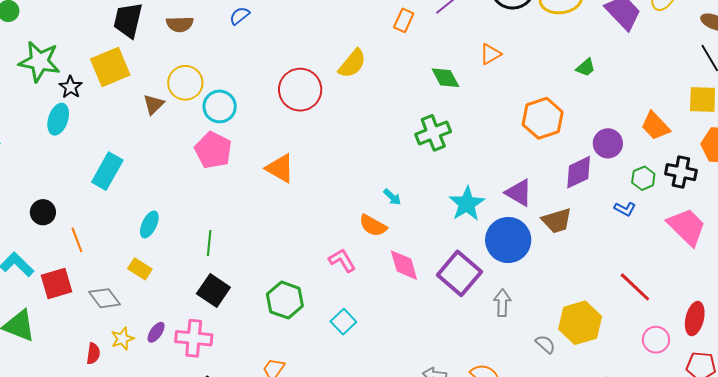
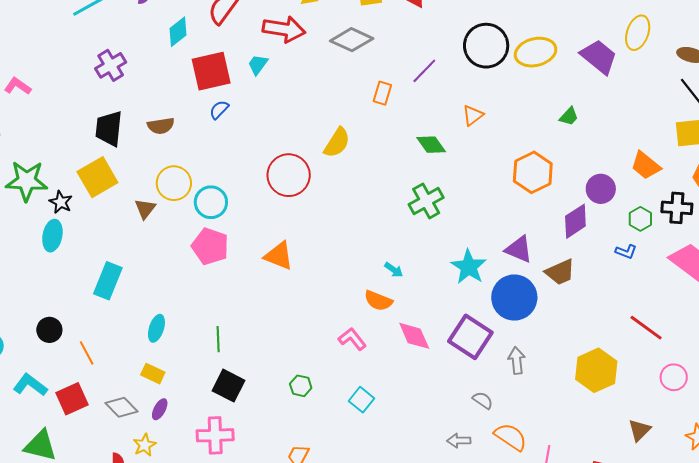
green hexagon: (285, 300) -> (301, 386), size x0.6
purple ellipse: (156, 332) -> (160, 409), moved
gray semicircle: (545, 344) -> (483, 400), moved

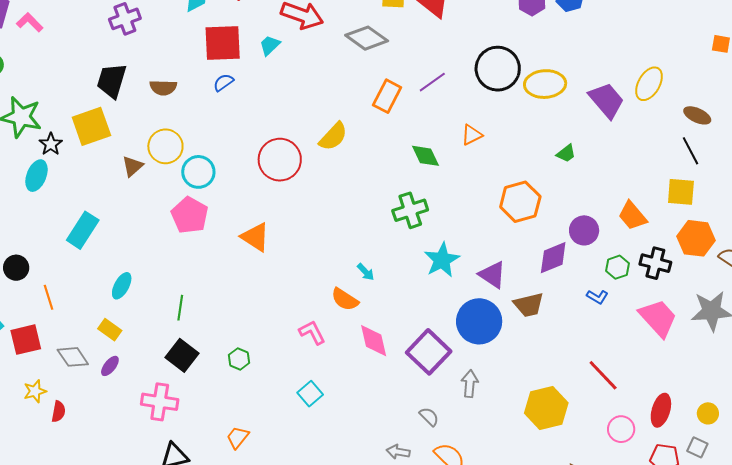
orange rectangle: (382, 93) -> (387, 96), size x1.4
cyan star: (469, 267) -> (442, 260), moved
green hexagon: (301, 386) -> (239, 359), moved
yellow star: (145, 445) -> (35, 391), moved

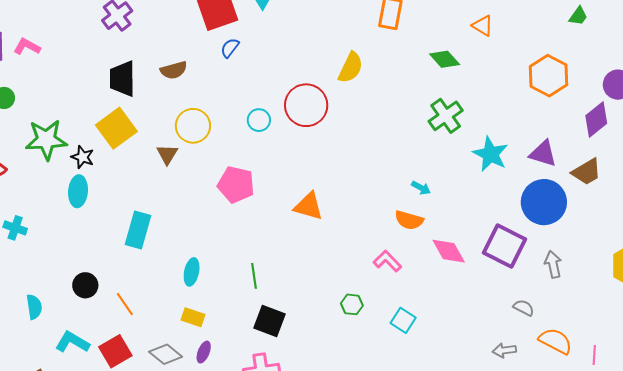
orange triangle: (472, 135) -> (483, 26), turned -45
cyan circle: (198, 172) -> (259, 120), moved, size x0.7
orange triangle: (255, 237) -> (308, 206), moved
green hexagon: (239, 359) -> (352, 304), moved

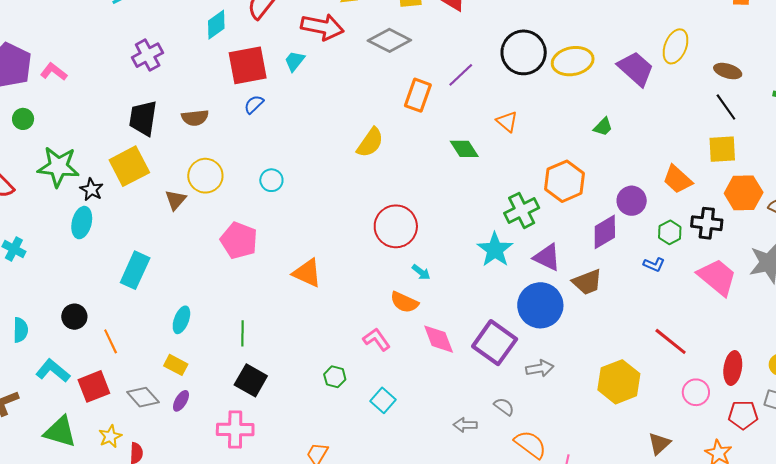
red circle: (306, 105) -> (396, 226), moved
green cross: (446, 116) -> (522, 210), moved
gray arrow: (553, 264) -> (540, 368), turned 84
gray arrow: (504, 350) -> (465, 425), moved

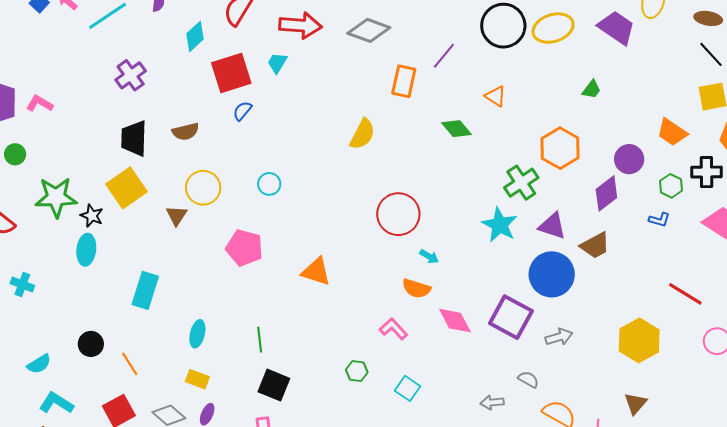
cyan semicircle: (20, 330) -> (39, 364), turned 65
cyan L-shape: (53, 371) -> (56, 403), moved
brown triangle: (659, 444) -> (635, 403), moved

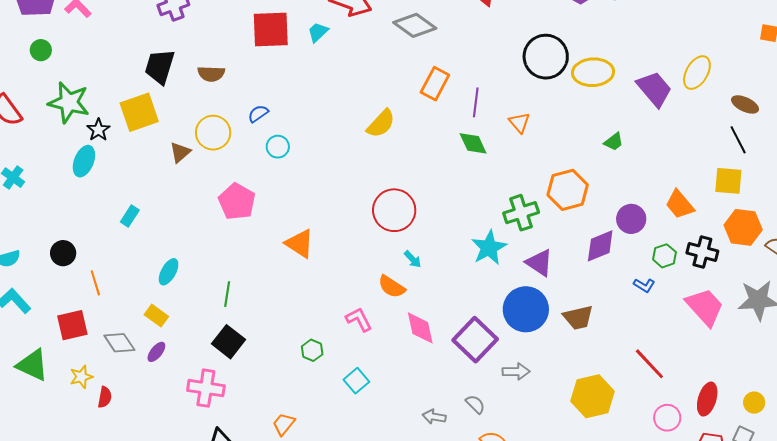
purple line: (444, 56) -> (476, 102), moved, turned -48
blue semicircle: (242, 111) -> (258, 114), moved
brown trapezoid: (595, 245) -> (578, 318), moved
cyan rectangle: (145, 290) -> (130, 216), size x0.6

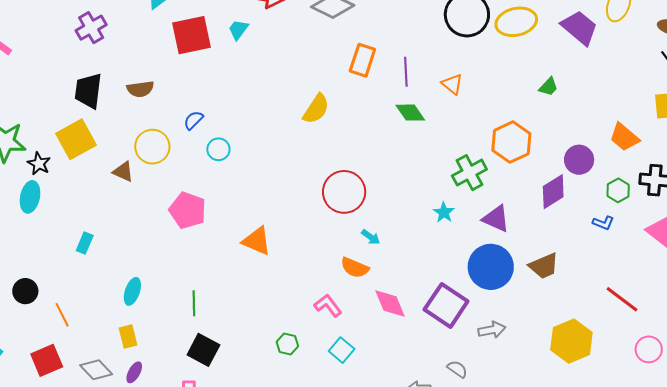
brown triangle: (180, 152) -> (123, 172), turned -45
cyan star: (489, 248) -> (444, 212), size x0.6
yellow rectangle: (156, 316) -> (128, 337), turned 50
cyan square: (356, 381) -> (342, 350), moved

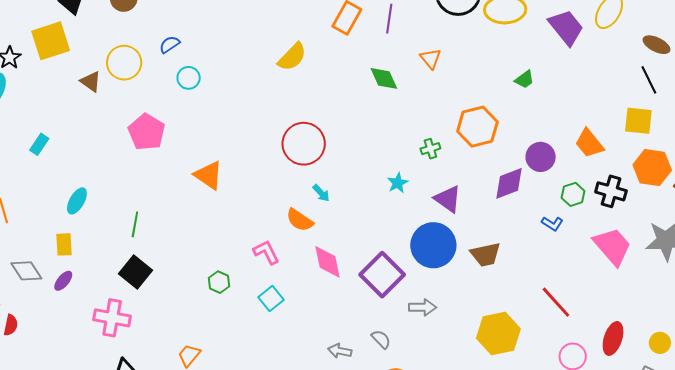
purple line: (406, 72) -> (389, 19), moved
green cross: (469, 173) -> (430, 149), size x0.6

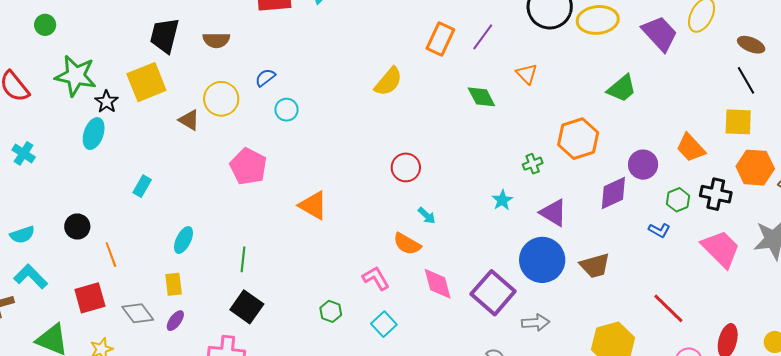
purple line: (389, 19) -> (483, 37), turned 32
green trapezoid: (524, 79) -> (622, 88), size x1.5
red circle: (304, 144) -> (406, 167), size x0.7

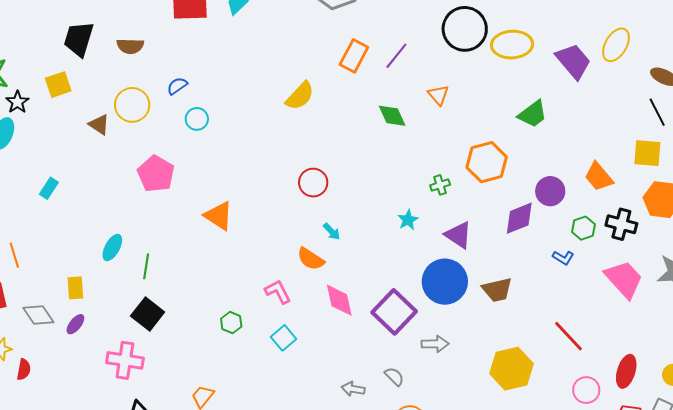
yellow square: (146, 82) -> (58, 85), size x0.7
cyan ellipse: (183, 240) -> (112, 248), moved

